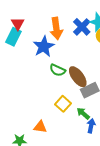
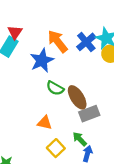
orange arrow: (56, 28) -> (58, 41), turned 145
yellow square: (63, 104) -> (56, 148), moved
orange triangle: (40, 127) -> (45, 123), moved

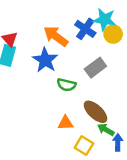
brown ellipse: (77, 97) -> (95, 112), moved
gray rectangle: (89, 114) -> (95, 68), moved

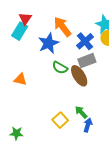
blue cross: (85, 29) -> (85, 41), moved
brown ellipse: (95, 112) -> (79, 76), moved
orange triangle: (65, 123) -> (20, 79), moved

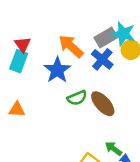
gray rectangle: (87, 61) -> (106, 38), moved
green semicircle: (60, 68) -> (77, 98), turned -42
orange triangle: (20, 79) -> (17, 110), moved

